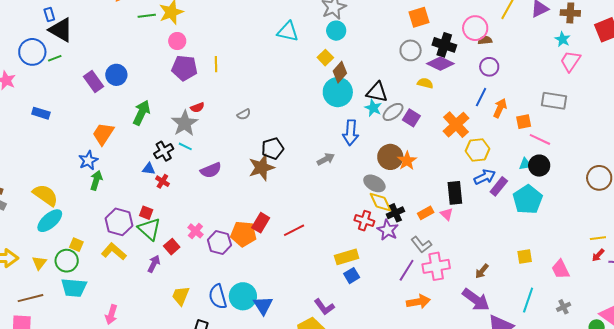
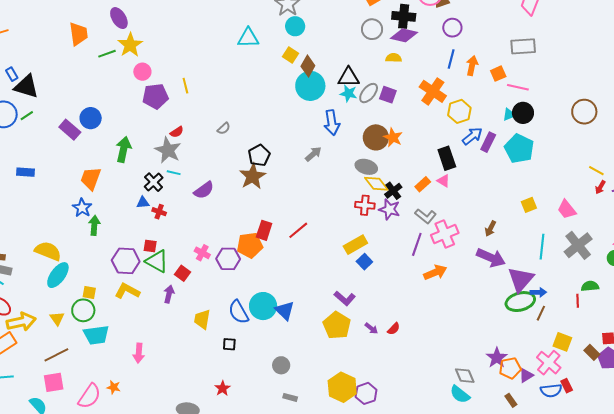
yellow line: (598, 238) -> (596, 171), turned 49
gray cross: (564, 307) -> (578, 245), size x2.0

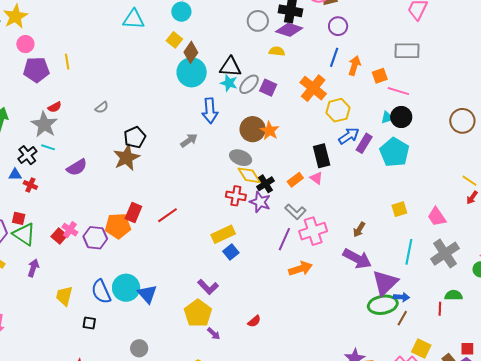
red square: (183, 273) -> (59, 236), moved
purple arrow: (371, 328) -> (214, 334), moved

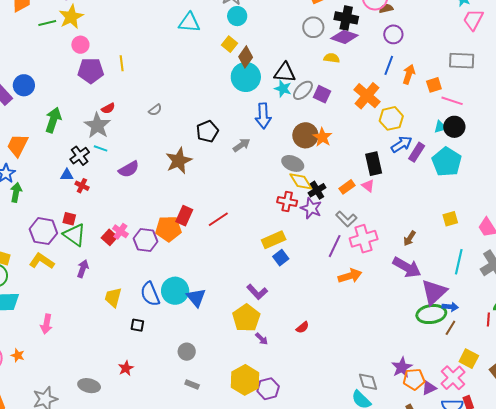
black pentagon: (135, 137) -> (207, 131), moved

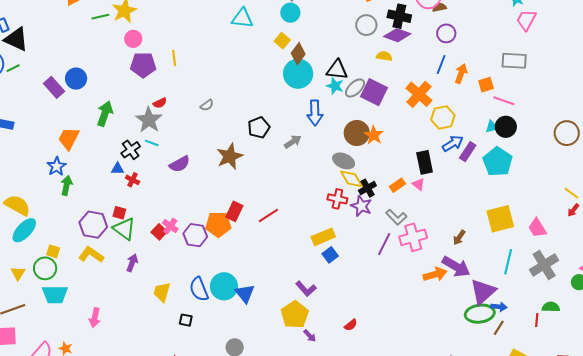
purple square: (322, 94) -> (374, 92), size x1.5
yellow square: (450, 219) -> (500, 219), size x1.8
orange arrow: (350, 276) -> (435, 274), moved

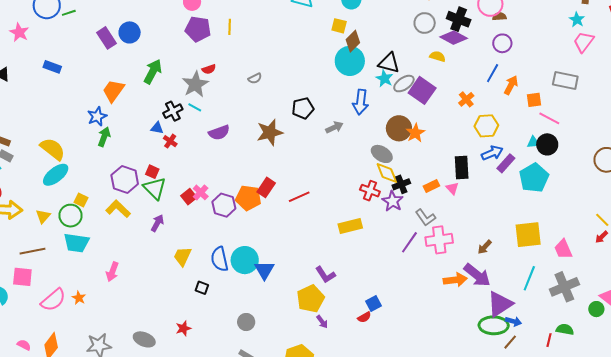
yellow square: (282, 41) -> (339, 26), turned -35
orange cross: (419, 94) -> (466, 99), size x0.6
blue square: (330, 255) -> (374, 303), moved

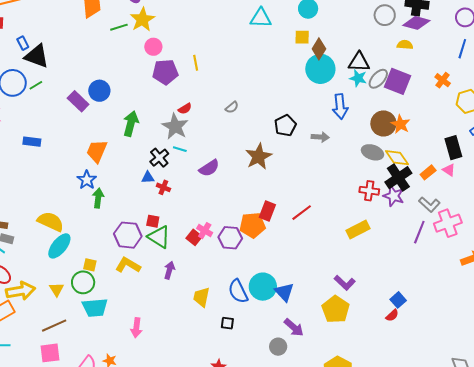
gray arrow: (334, 127) -> (320, 137), turned 42
yellow diamond: (387, 173) -> (397, 158), moved
black cross: (401, 184) -> (398, 178), size x1.5
purple arrow: (322, 322) -> (294, 327), moved, size x1.5

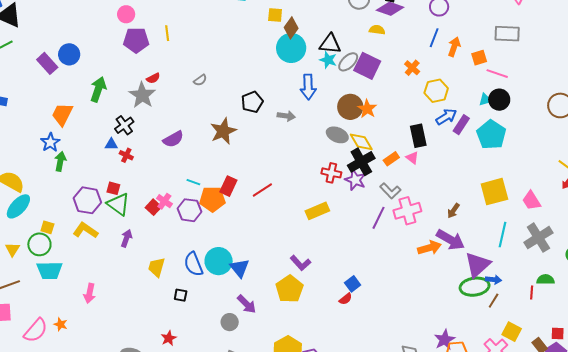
cyan line: (180, 149) -> (193, 182), moved

